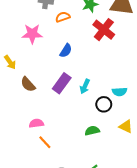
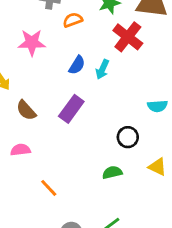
cyan arrow: (85, 86) -> (102, 69), moved
cyan semicircle: (120, 92) -> (157, 106), moved
pink semicircle: (36, 123) -> (20, 150), moved

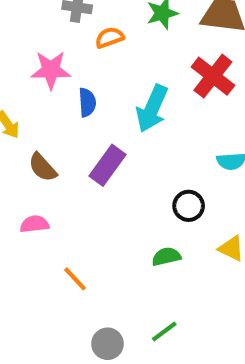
red cross: (128, 37) -> (213, 76), moved
blue semicircle: (77, 65) -> (87, 102), moved, turned -36
cyan arrow: (102, 69) -> (152, 109), size x1.6

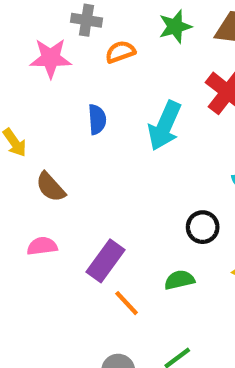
pink star: (51, 70) -> (51, 58), moved
purple rectangle: (107, 165) -> (105, 261), moved
orange line: (75, 279) -> (127, 303), moved

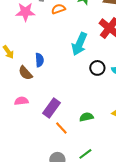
blue semicircle: (97, 119) -> (39, 60), moved
black circle: (203, 227) -> (97, 68), moved

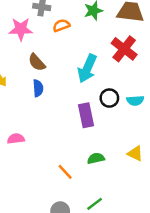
brown semicircle: (25, 73) -> (37, 62), moved
purple rectangle: (51, 108) -> (86, 115), moved, turned -48

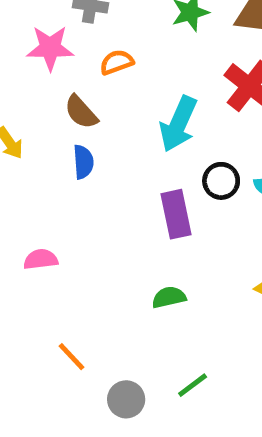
orange semicircle: (61, 25) -> (117, 62), moved
green semicircle: (96, 158) -> (169, 297), moved
orange line: (65, 172) -> (71, 357), moved

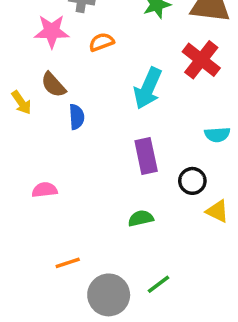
brown semicircle: (81, 112) -> (53, 85), moved
black circle: (221, 181) -> (192, 181), moved
orange line: (71, 357) -> (68, 263), turned -65
gray circle: (126, 399) -> (109, 295), size x1.5

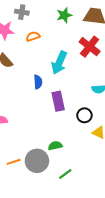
blue semicircle: (77, 117) -> (38, 82), moved
green semicircle: (141, 218) -> (55, 146), moved
gray circle: (109, 295) -> (37, 161), moved

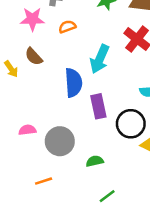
blue semicircle: (38, 82) -> (73, 83), size x1.6
black circle: (84, 115) -> (131, 124), size x1.5
gray circle: (37, 161) -> (60, 141), moved

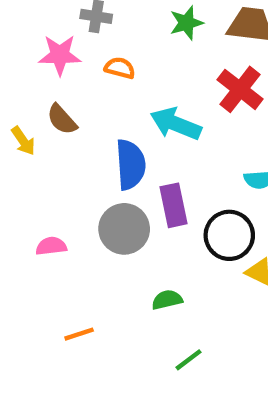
orange semicircle: (67, 27) -> (120, 68), turned 35
cyan arrow: (100, 59) -> (176, 124), turned 88
gray circle: (60, 141) -> (124, 229), moved

